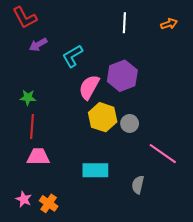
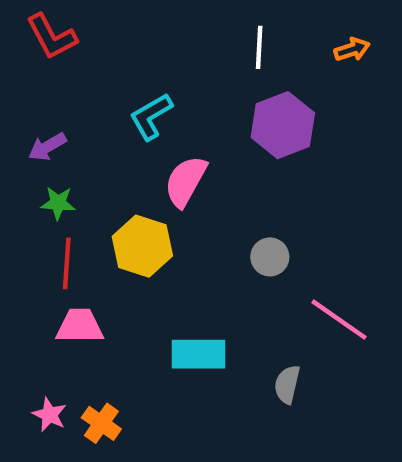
purple arrow: (38, 45) -> (47, 147), moved
purple hexagon: (122, 76) -> (283, 125), moved
yellow hexagon: (103, 117) -> (142, 246), moved

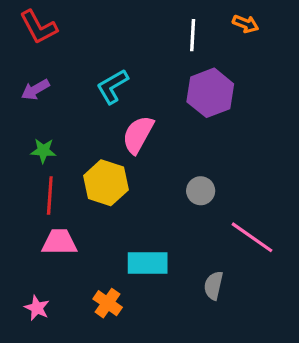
orange arrow: (352, 49) -> (246, 24), moved, turned 40
purple arrow: (47, 147) -> (35, 90), moved
orange cross: (101, 423) -> (108, 303), moved

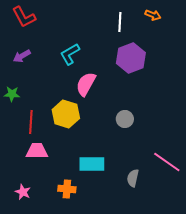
green star: (43, 151) -> (12, 94), moved
pink line: (252, 237) -> (167, 162), moved
orange cross: (108, 303) -> (67, 189), turned -30

